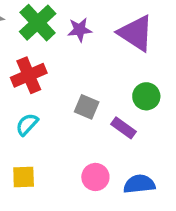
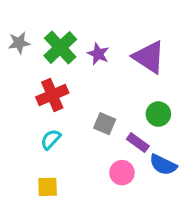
purple star: (80, 30) -> (98, 54), turned 30
pink circle: (95, 177) -> (122, 173), moved
blue semicircle: (139, 184) -> (163, 165), moved, turned -148

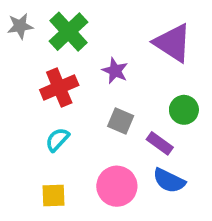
purple star: (98, 54) -> (115, 71), moved
blue semicircle: (163, 165) -> (169, 181), moved
pink circle: (122, 173) -> (117, 186), moved, size x1.4

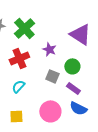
green circle: (184, 110) -> (72, 66), moved

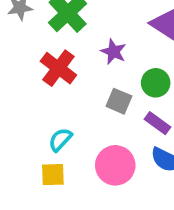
red cross: (19, 58) -> (58, 68), turned -30
cyan semicircle: (18, 86) -> (60, 140), moved

